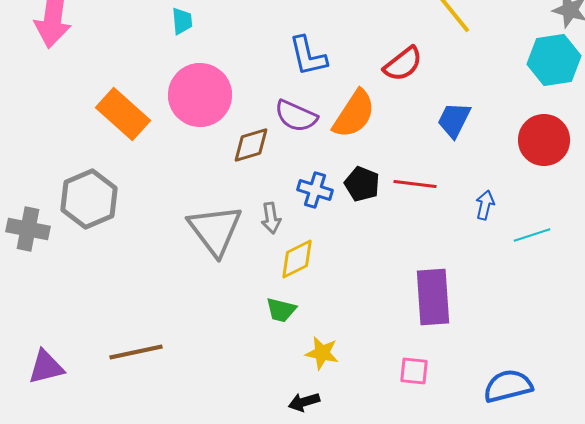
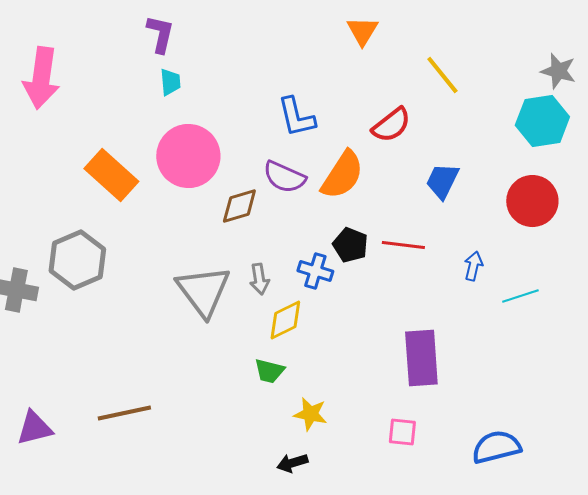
blue cross: (315, 190) -> (315, 271), moved

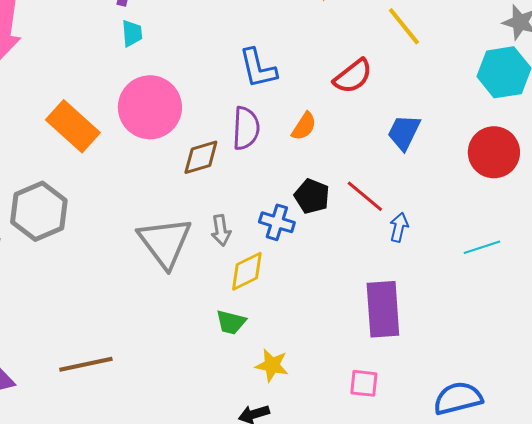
orange semicircle: (342, 175) -> (304, 126), size x0.6
purple semicircle: (284, 177) -> (246, 128), turned -111
red line: (403, 245) -> (365, 196), turned 33
blue arrow: (473, 266) -> (399, 227), moved

